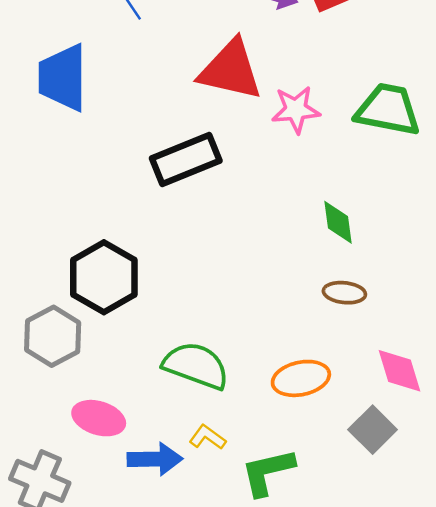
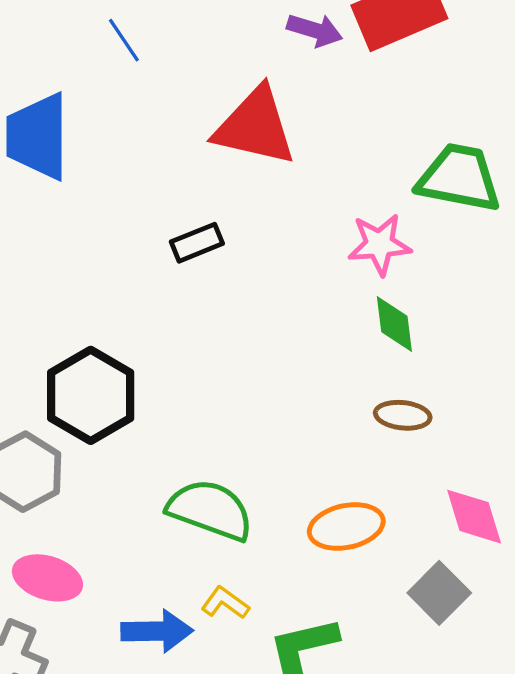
pink star: (296, 110) -> (379, 244), moved
black rectangle: (186, 160) -> (197, 243), size x0.6
pink ellipse: (99, 418) -> (47, 578), moved

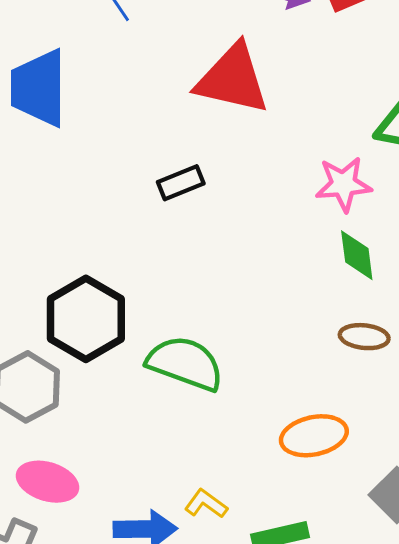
green semicircle: (210, 510) -> (185, 363), moved

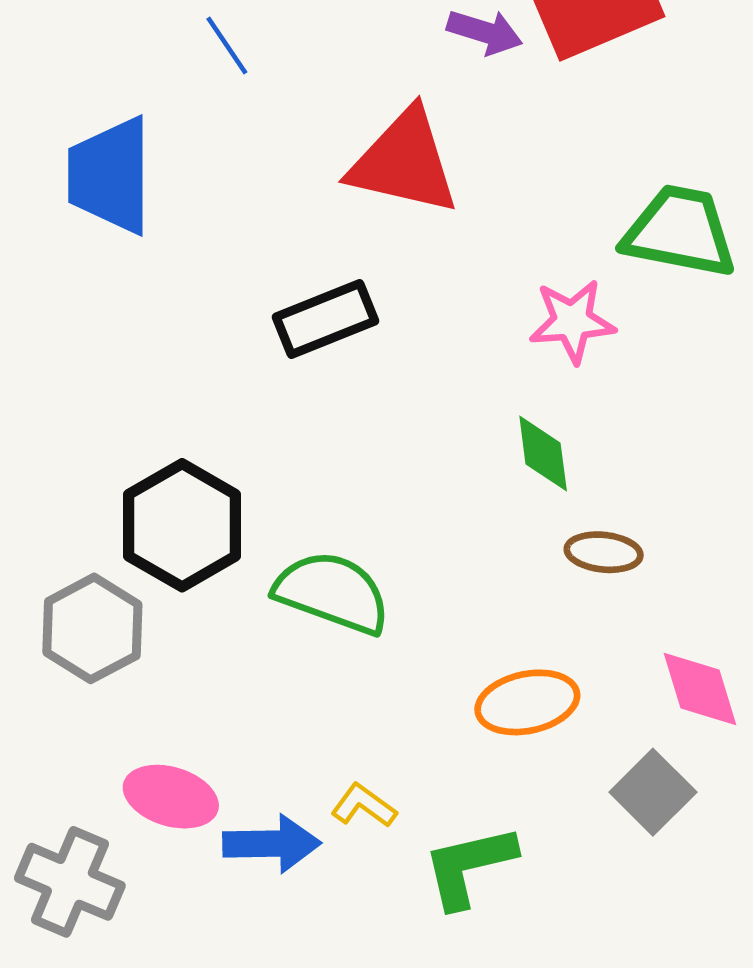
black rectangle: (181, 183) -> (326, 319), size x1.4
green diamond: (357, 255) -> (543, 454), moved
pink ellipse: (47, 482) -> (171, 797), moved

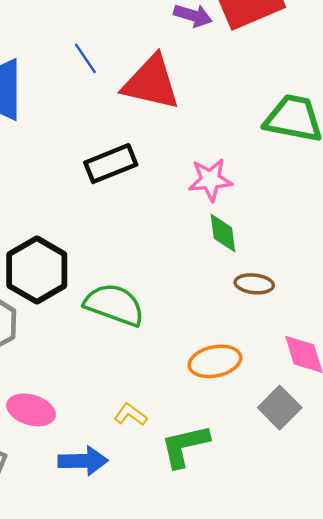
blue line: (227, 45) -> (85, 58), moved
pink star: (572, 321) -> (210, 180), moved
blue arrow: (272, 844) -> (83, 461), moved

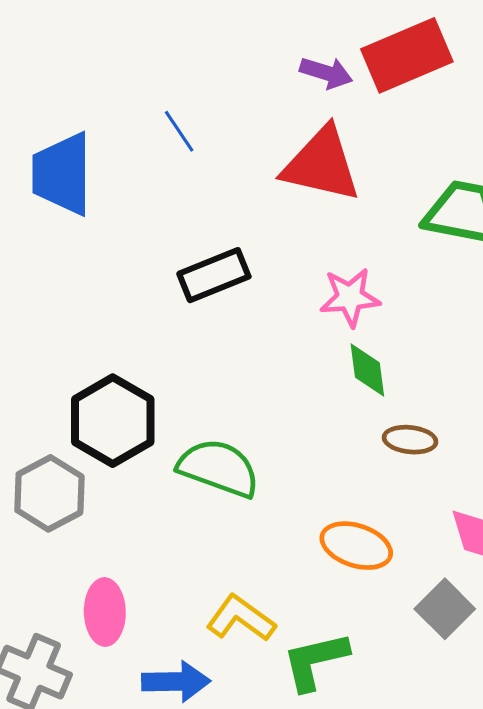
red triangle: (151, 83) -> (321, 164), moved
orange ellipse: (215, 361) -> (356, 546), turned 30
pink ellipse: (31, 410) -> (105, 612), turned 72
yellow L-shape: (130, 415) -> (241, 618), size x1.5

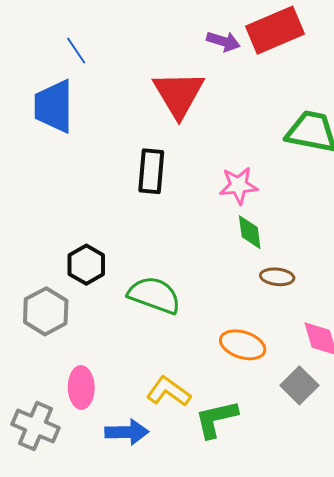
blue line: (179, 131) -> (76, 50), moved
red triangle: (321, 164) -> (179, 94), moved, turned 46
black rectangle: (214, 275) -> (151, 171), turned -63
black hexagon: (113, 421) -> (86, 265), size x0.7

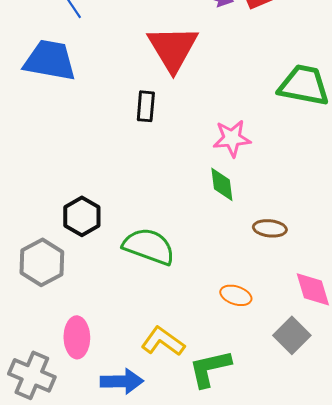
blue trapezoid: (54, 106) -> (50, 60), turned 100
black rectangle: (151, 171) -> (146, 106), moved, size x0.7
green diamond: (250, 232) -> (222, 184), moved
orange ellipse: (243, 345) -> (236, 295), size x0.7

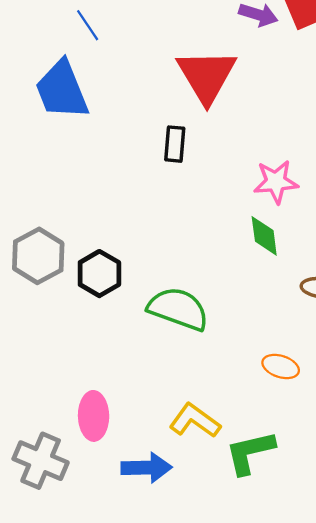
blue trapezoid: (50, 60) -> (62, 90), turned -122
gray hexagon: (42, 262) -> (38, 256), moved

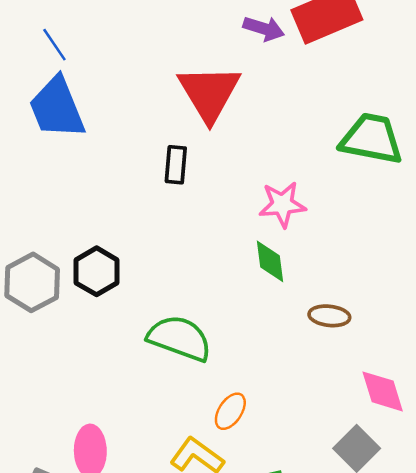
blue line: (88, 25) -> (54, 45), moved
black hexagon: (99, 274) -> (97, 271), moved
orange ellipse: (281, 366) -> (230, 411), moved, turned -75

